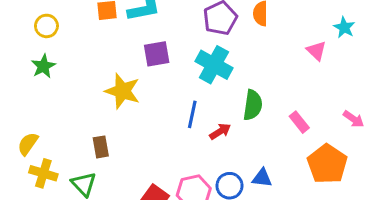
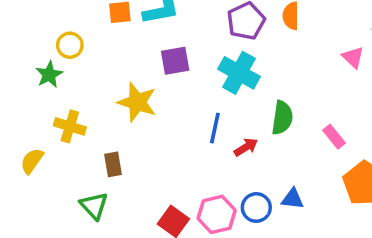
yellow circle: (46, 26) -> (70, 45), moved
yellow cross: (43, 173) -> (70, 126), moved

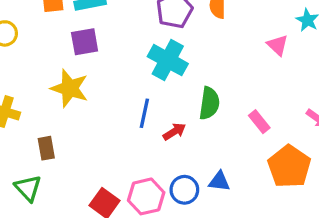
purple square: (175, 61) -> (85, 42), moved

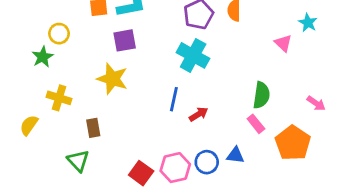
green semicircle: (209, 103) -> (261, 95), moved
pink rectangle: (259, 122) -> (256, 124), moved

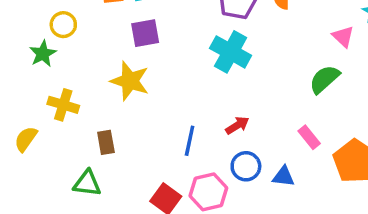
green semicircle: (261, 95) -> (324, 79), moved, turned -140
blue line: (174, 99) -> (190, 141), moved
green triangle: (78, 161) -> (87, 183), turned -40
blue circle: (207, 162) -> (246, 166), moved

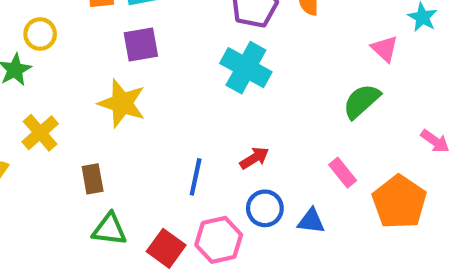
yellow cross: (63, 105) -> (40, 133), turned 32
green triangle: (87, 183) -> (109, 229), moved

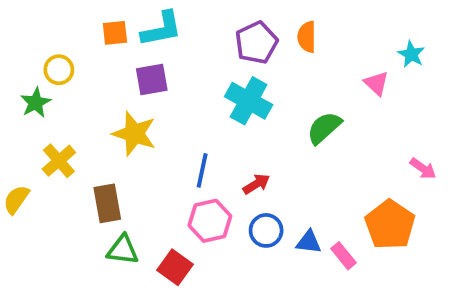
green semicircle: (362, 101) -> (324, 128), moved
pink rectangle: (343, 173) -> (344, 256), moved
blue line: (196, 177) -> (202, 170), moved
brown rectangle: (93, 179) -> (107, 203), size x1.4
pink hexagon: (219, 240) -> (210, 221), moved

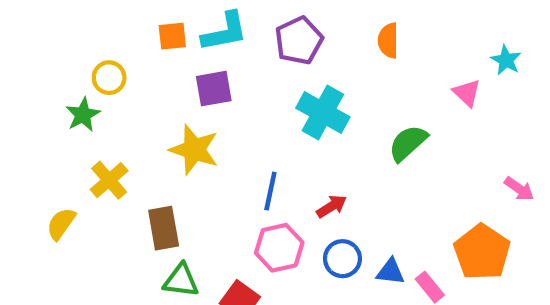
purple pentagon: (256, 43) -> (299, 41), moved

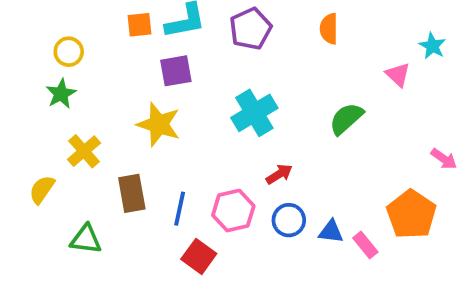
yellow circle: (109, 78) -> (69, 52), moved
cyan cross: (323, 113) -> (254, 113), moved, turned 30
blue line: (270, 191) -> (180, 209), moved
green triangle: (181, 280) -> (86, 239), moved

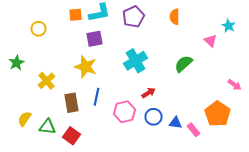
green star: (61, 94) -> (16, 63), moved
yellow semicircle: (42, 189) -> (24, 119), moved
blue line: (180, 209) -> (96, 97), moved
red square: (199, 256) -> (72, 136), moved

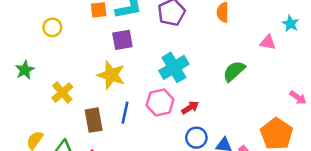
pink triangle: (210, 41) -> (268, 42), turned -32
pink hexagon: (124, 112) -> (160, 103), moved

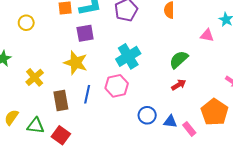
red arrow: (190, 108) -> (179, 85), moved

